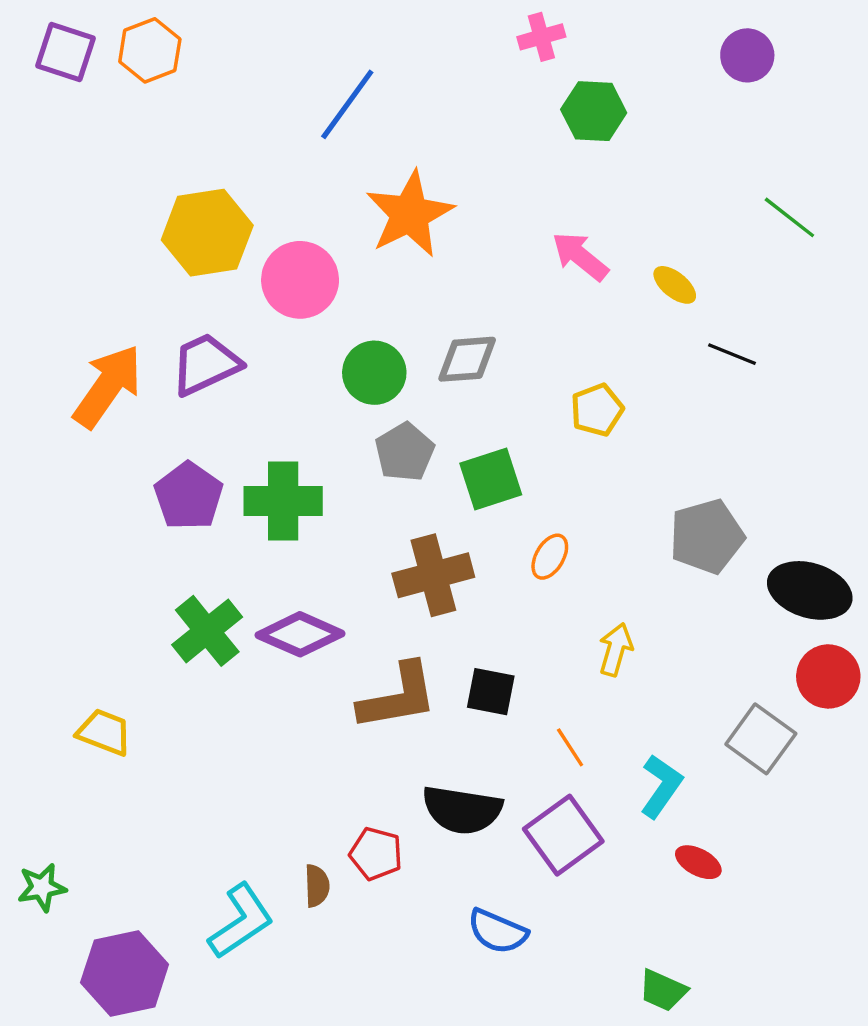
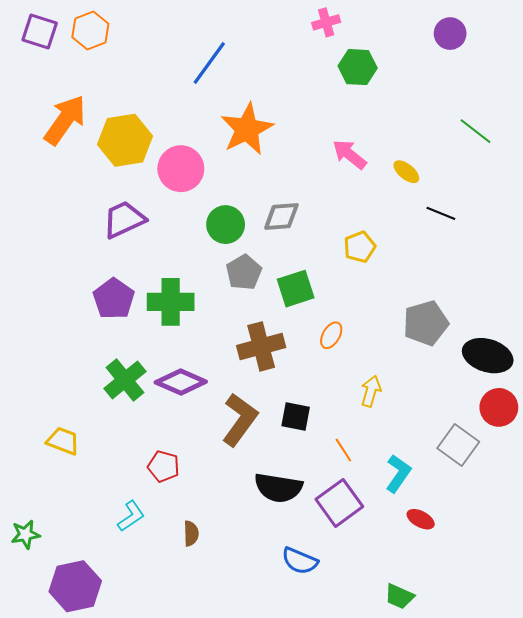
orange arrow: (108, 386) -> (65, 120), moved
brown L-shape: (398, 697) -> (240, 420), turned -44
red pentagon: (376, 854) -> (164, 466), moved
cyan L-shape: (241, 921) -> (131, 516), moved, size x0.7

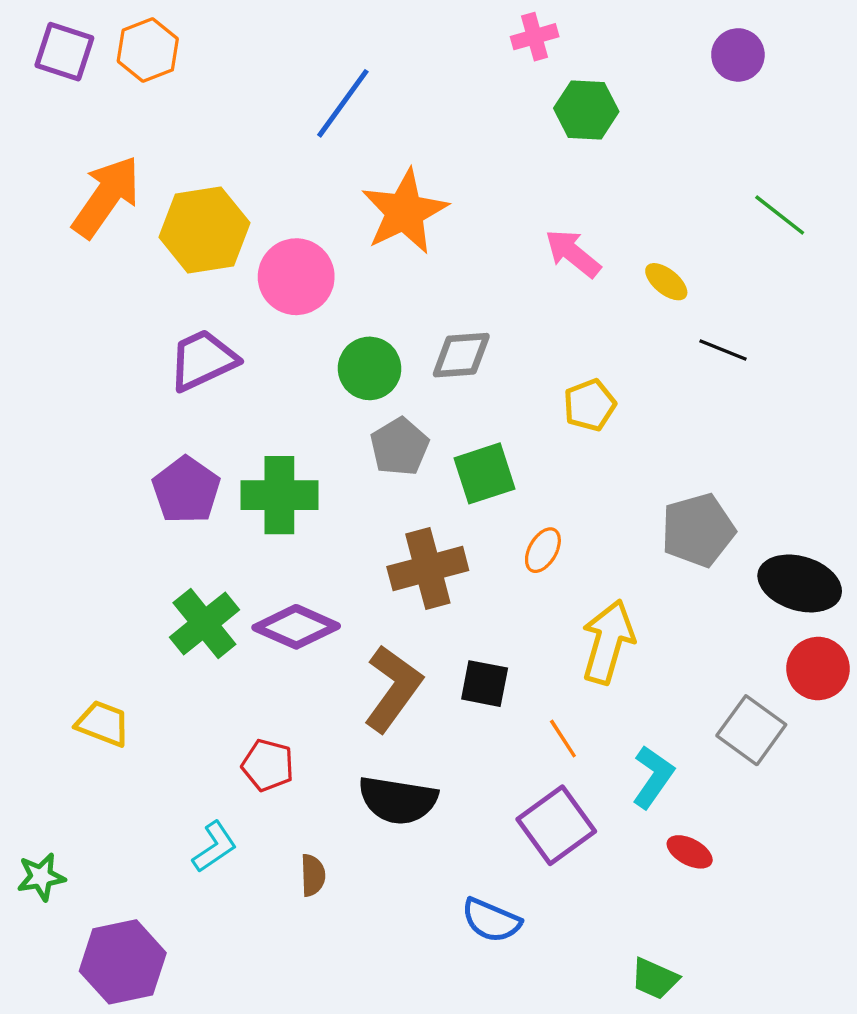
yellow arrow: (371, 391) -> (608, 642), size x1.6
black semicircle: (278, 488) -> (398, 800), moved

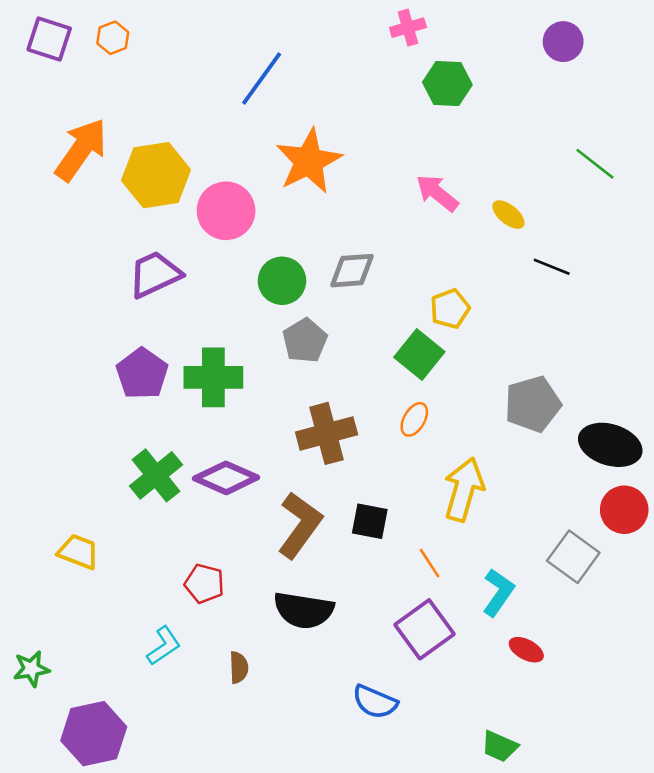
orange hexagon: (148, 50) -> (113, 38), size x0.7
green square: (485, 473) -> (419, 355), moved, turned -33

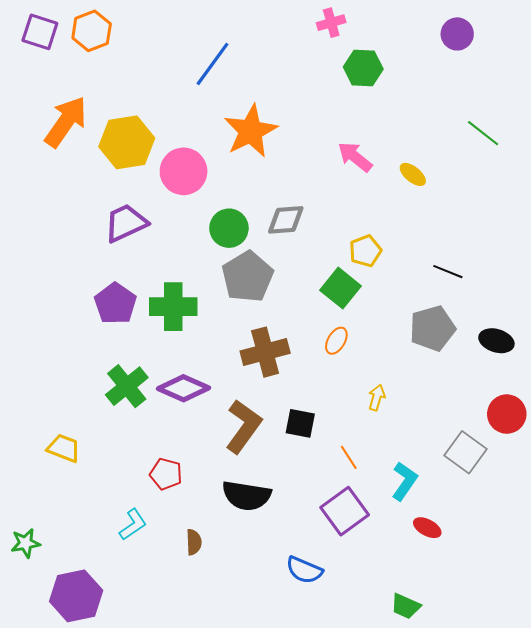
orange hexagon: (113, 38) -> (92, 31), size x1.5
black line: (552, 267) -> (448, 272), moved
gray pentagon: (305, 341) -> (248, 277), size x1.4
black ellipse: (610, 445) -> (496, 341), moved, size x0.7
yellow arrow: (464, 489) -> (377, 398), size x0.5

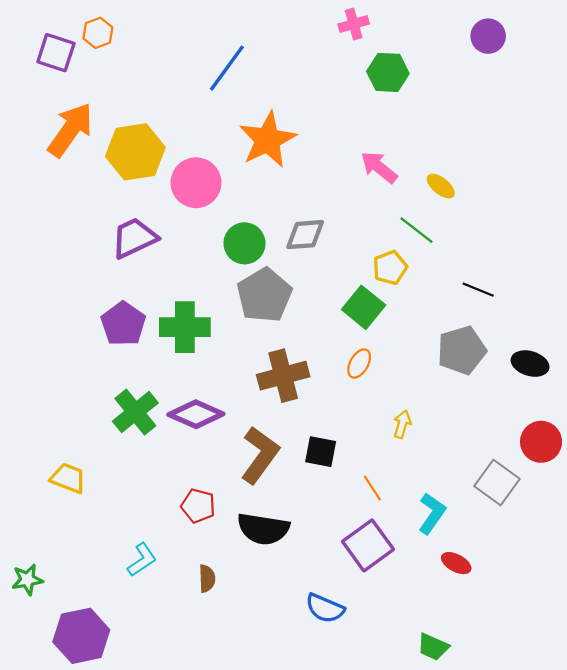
orange hexagon: (92, 31) -> (98, 33), size x0.7
purple square: (40, 32) -> (56, 53), moved
green line: (483, 133) -> (416, 230), moved
red pentagon: (166, 474) -> (198, 506), moved

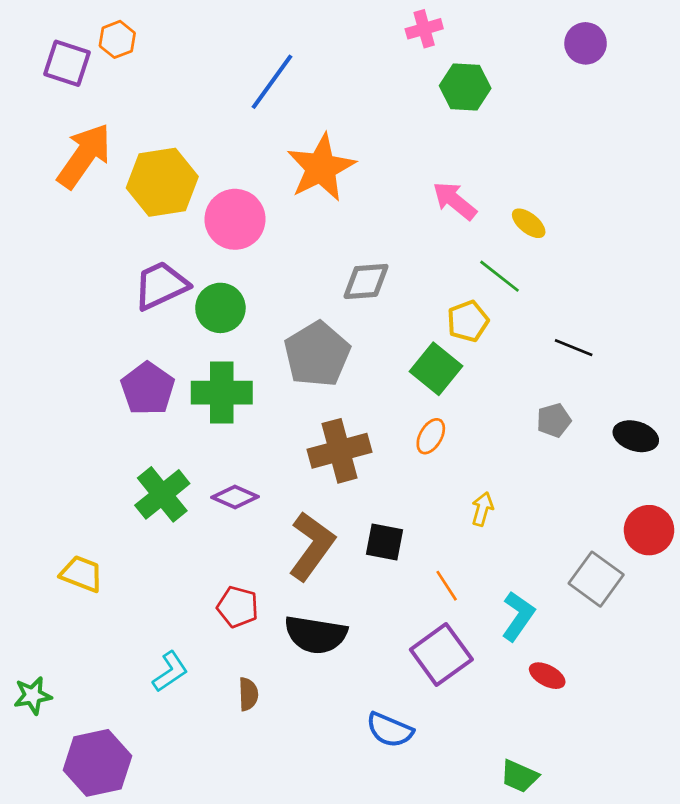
green circle: (244, 243) -> (220, 308), moved
gray pentagon: (462, 350) -> (554, 420), size x0.6
purple diamond: (196, 414) -> (235, 497), size x0.7

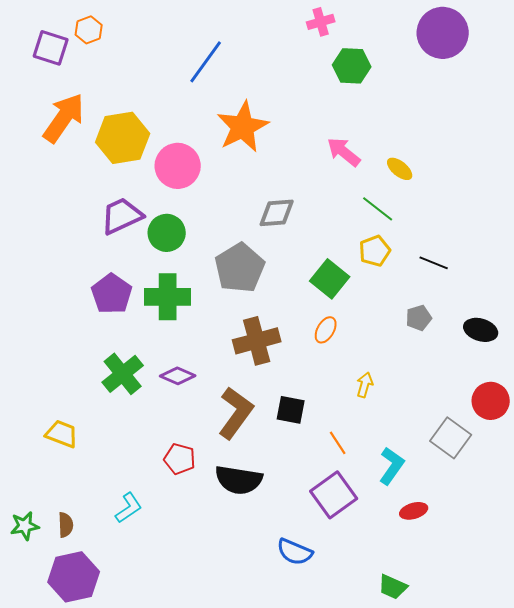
purple circle: (586, 43) -> (443, 33), size x1.6
yellow pentagon: (468, 321) -> (375, 251), moved
red ellipse: (547, 676) -> (414, 511), turned -44
brown semicircle: (248, 694) -> (66, 525), moved

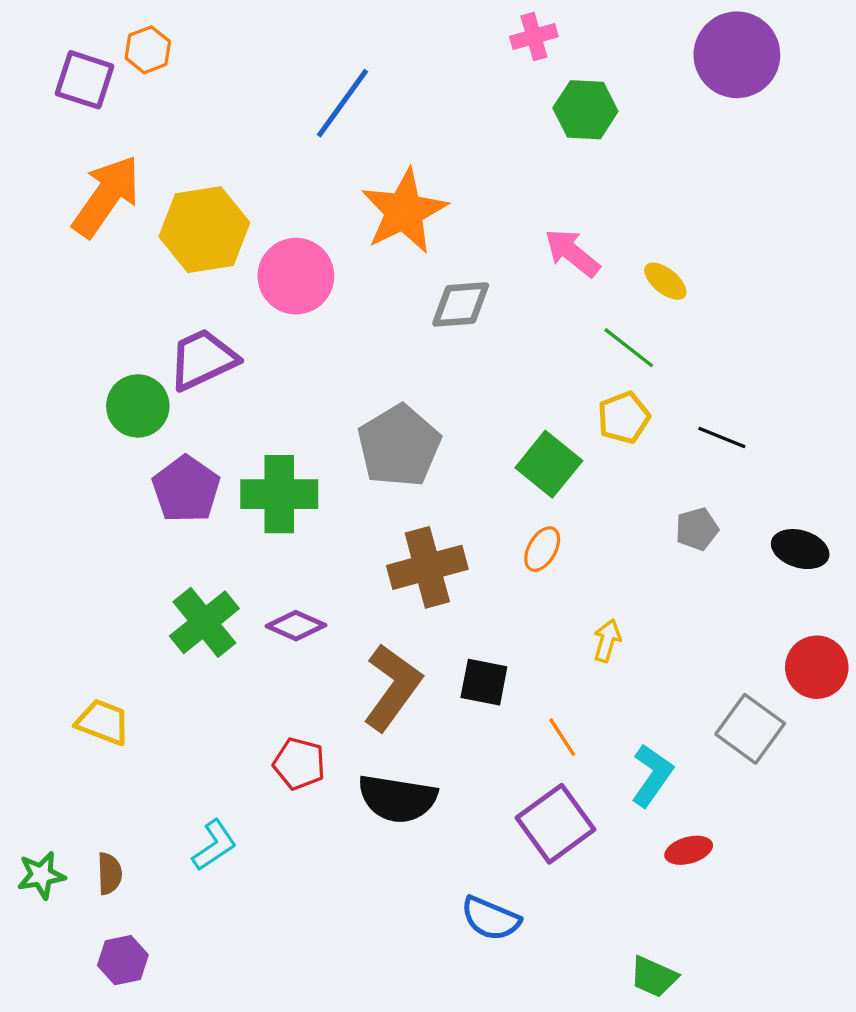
gray diamond: (277, 213) -> (461, 304), moved
green circle: (167, 233) -> (138, 406), moved
purple hexagon: (74, 577) -> (123, 960), size x0.6

